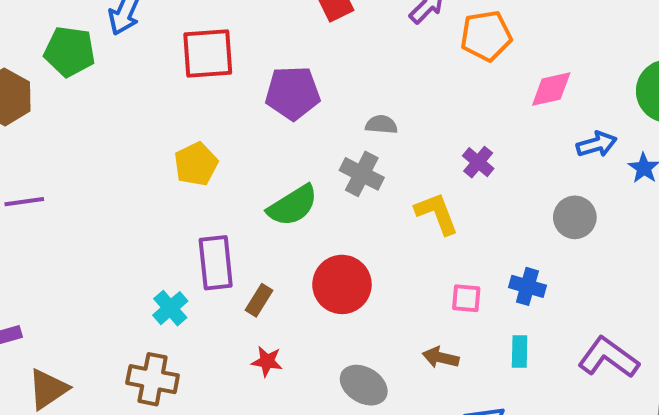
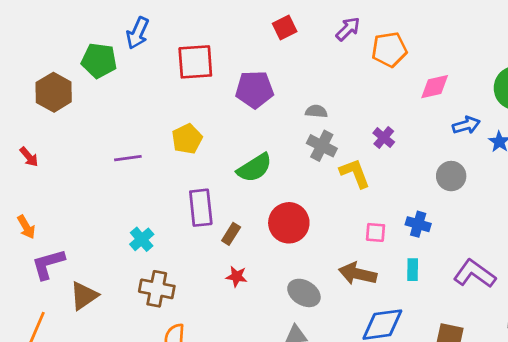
gray cross: (362, 174) -> (322, 146), moved
purple line: (24, 202) -> (128, 158), moved
cyan cross: (170, 308) -> (142, 239), moved
brown arrow: (441, 357) -> (358, 274), size x1.5

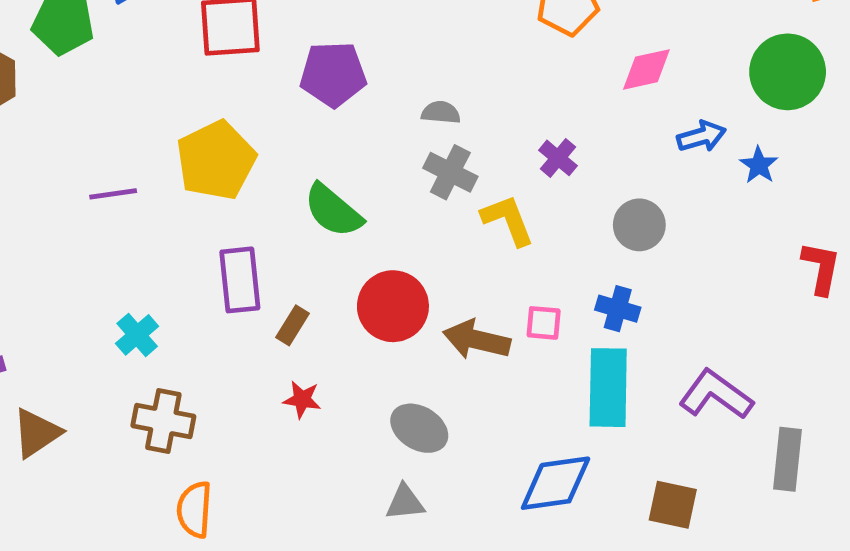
yellow pentagon: (187, 139) -> (216, 160), size x1.5
green semicircle: (254, 168) -> (333, 211), turned 72
gray circle: (451, 176) -> (639, 225), moved
cyan rectangle: (413, 270) -> (608, 388), size x2.0
brown arrow: (358, 274) -> (477, 340), moved

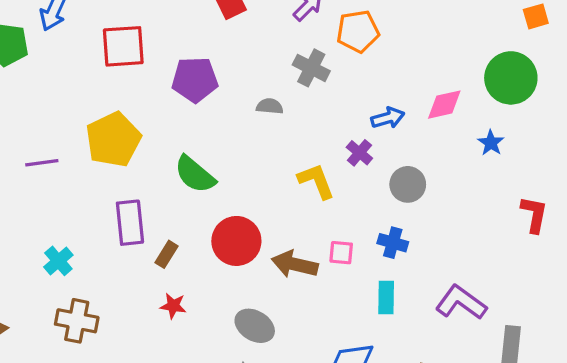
pink diamond: (646, 69) -> (444, 105), moved
blue arrow: (701, 136) -> (388, 118), moved
purple cross: (558, 158) -> (359, 153), moved
gray cross: (450, 172) -> (311, 68), moved
cyan rectangle: (608, 388) -> (386, 298), size x0.6

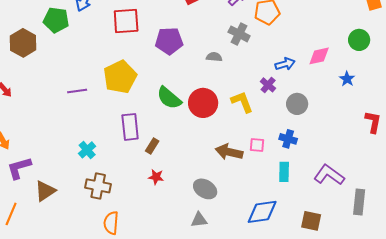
green circle: (511, 78) -> (359, 40), size x0.7
red circle: (236, 241) -> (203, 103), moved

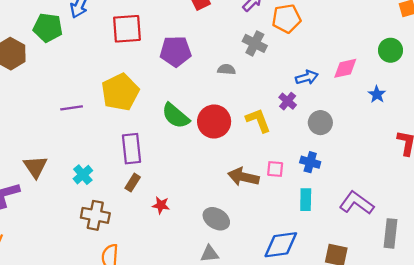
brown rectangle: (152, 146) -> (133, 183), moved
brown triangle: (45, 191) -> (35, 167), moved, turned -30

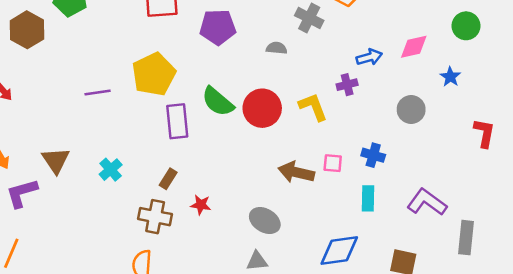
purple cross: (288, 101) -> (347, 85), turned 36
gray circle: (320, 123) -> (411, 109), moved
purple rectangle: (131, 149) -> (177, 121), moved
brown cross: (95, 215) -> (155, 217), moved

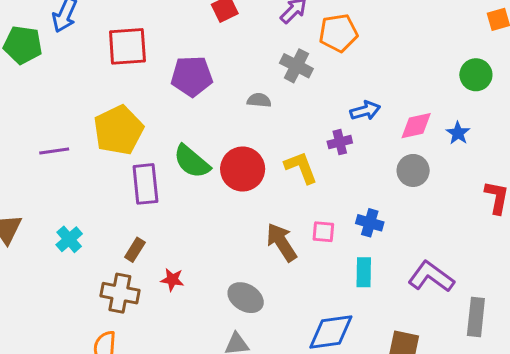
pink diamond: (414, 47) -> (416, 126), moved
brown arrow: (296, 172) -> (281, 242), turned 44

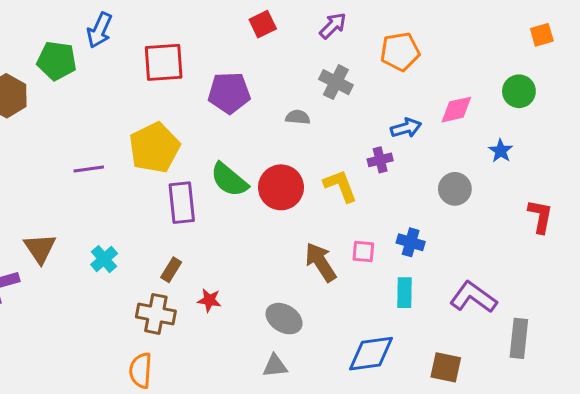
orange pentagon: (338, 33) -> (400, 52), moved
pink diamond: (416, 126) -> (456, 110), moved

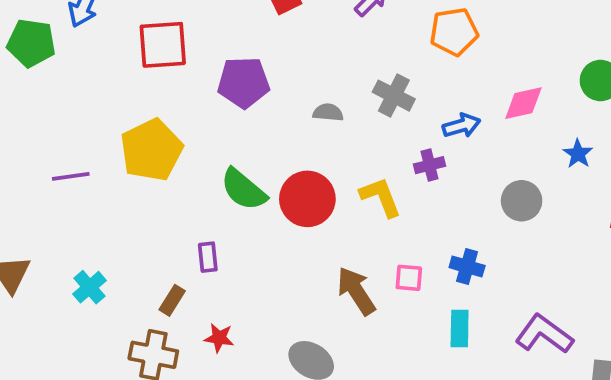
gray cross: (336, 82) -> (394, 96), moved
purple rectangle: (182, 203) -> (208, 257), moved, size x0.6

